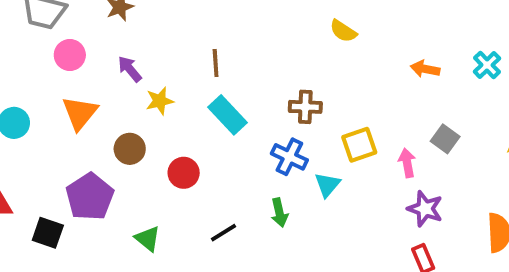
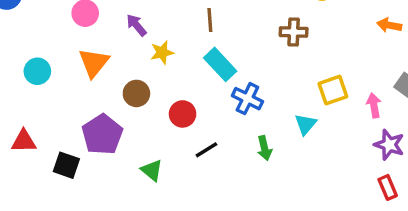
brown cross: (305, 107) -> (294, 32), moved
blue cross: (289, 157) -> (247, 99), moved
black line: (224, 233) -> (206, 150), moved

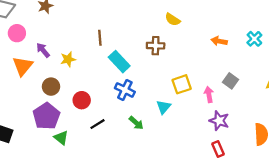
purple arrow: (136, 25) -> (43, 50), moved
cyan rectangle: (220, 64) -> (119, 62), moved
purple pentagon: (102, 134) -> (46, 116), moved
green arrow: (265, 148) -> (136, 123), turned -35

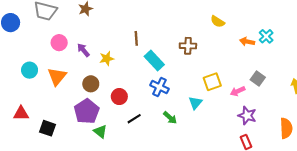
yellow semicircle: (173, 20) -> (218, 22), moved
pink circle: (17, 33) -> (59, 43), moved
cyan cross: (254, 39) -> (266, 36), moved
orange triangle: (23, 66) -> (57, 76), moved
pink arrow: (209, 95) -> (238, 91), turned -104

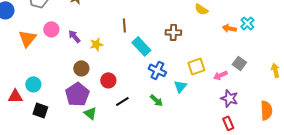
cyan circle: (30, 70) -> (33, 84), moved
orange triangle: (57, 76) -> (27, 38), moved
blue cross: (159, 87) -> (157, 70), moved

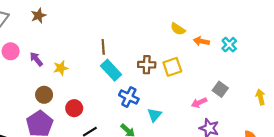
brown line: (124, 25) -> (103, 47), moved
orange arrow: (229, 28) -> (201, 41), moved
brown cross: (173, 32) -> (147, 65), moved
yellow square: (196, 66) -> (172, 67), moved

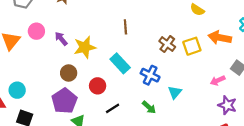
orange arrow: (201, 41) -> (220, 38), moved, size x1.5
brown cross: (147, 65) -> (167, 44), turned 35
yellow star: (61, 68) -> (85, 47), size x1.5
cyan rectangle: (111, 70) -> (120, 63), moved

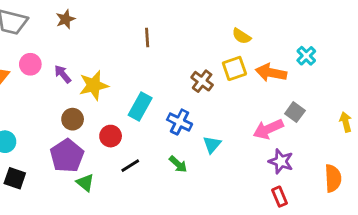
brown line: (125, 27) -> (147, 37), moved
yellow square: (192, 46) -> (234, 68), moved
cyan rectangle: (120, 63) -> (140, 106), turned 72
pink arrow: (218, 80) -> (268, 129), size x1.5

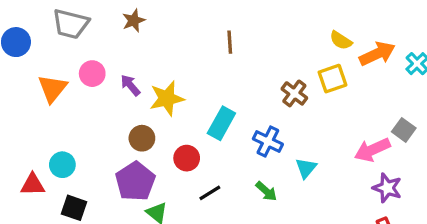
orange arrow: (271, 73) -> (377, 54), moved, turned 144

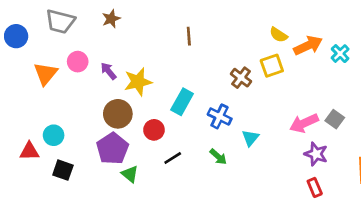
gray square: (404, 130) -> (335, 119), moved
brown circle: (142, 138) -> (118, 114), size x1.4

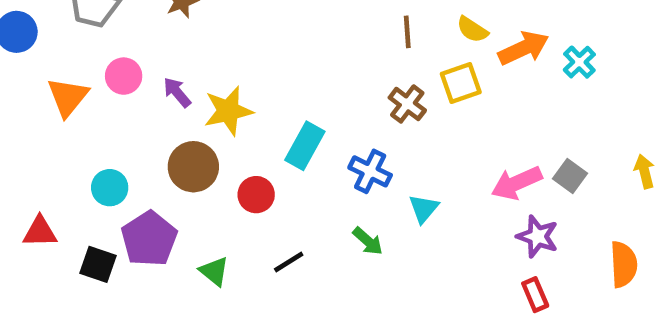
brown line: (189, 36) -> (407, 32), moved
cyan circle: (54, 135) -> (110, 188), moved
purple pentagon: (112, 149) -> (149, 239), moved
black line: (173, 158) -> (289, 262), moved

